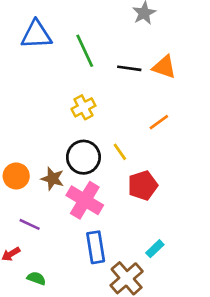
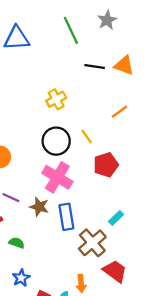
green line: (85, 51) -> (71, 30), moved
brown star: (53, 179) -> (39, 207), moved

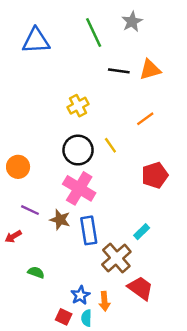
orange triangle: (124, 65) -> (150, 70), turned -35
red pentagon: (106, 165) -> (155, 175), moved
green semicircle: (17, 243) -> (36, 272), moved
blue star: (21, 278) -> (80, 295), moved

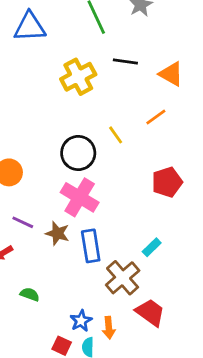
orange triangle: (150, 70) -> (171, 74), moved, turned 45
yellow cross: (78, 106) -> (78, 77), moved, size x1.4
yellow line: (110, 145) -> (116, 135), moved

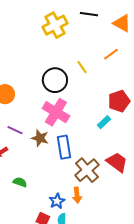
cyan rectangle: (152, 247) -> (104, 122), moved
red trapezoid: (150, 312) -> (117, 162), moved
orange arrow: (109, 328) -> (77, 195), moved

